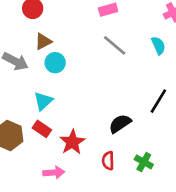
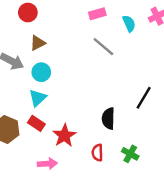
cyan semicircle: (158, 45) -> (129, 23), moved
cyan circle: (55, 63) -> (41, 72), moved
black semicircle: (120, 124) -> (108, 119), turned -55

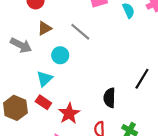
gray line: (103, 47) -> (80, 32), moved
cyan circle: (41, 72) -> (60, 55), moved

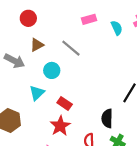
black semicircle: (109, 98) -> (107, 118), moved
red rectangle: (43, 102) -> (65, 103), moved

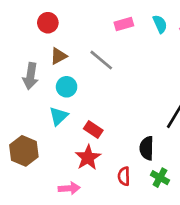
cyan semicircle: (117, 28) -> (160, 24), moved
gray arrow: (14, 61) -> (30, 76), turned 72
cyan circle: (52, 70) -> (67, 87), moved

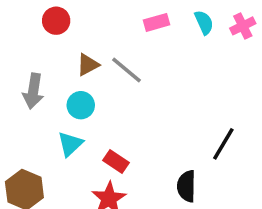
brown triangle: (59, 56) -> (88, 65), moved

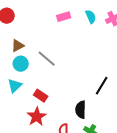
brown triangle: (88, 65) -> (18, 46), moved
gray line: (127, 70) -> (47, 59), moved

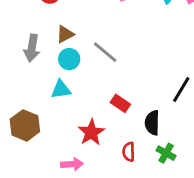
cyan triangle: (15, 86) -> (61, 90), turned 35
red rectangle: (41, 96) -> (120, 103), moved

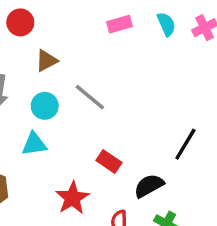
brown triangle: (65, 34) -> (46, 61), moved
black semicircle: (152, 123) -> (149, 186), turned 60

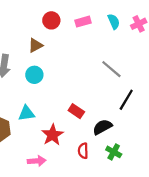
red circle: (20, 22) -> (51, 20), moved
gray line: (90, 97) -> (111, 69), moved
cyan triangle: (34, 144) -> (26, 113), moved

